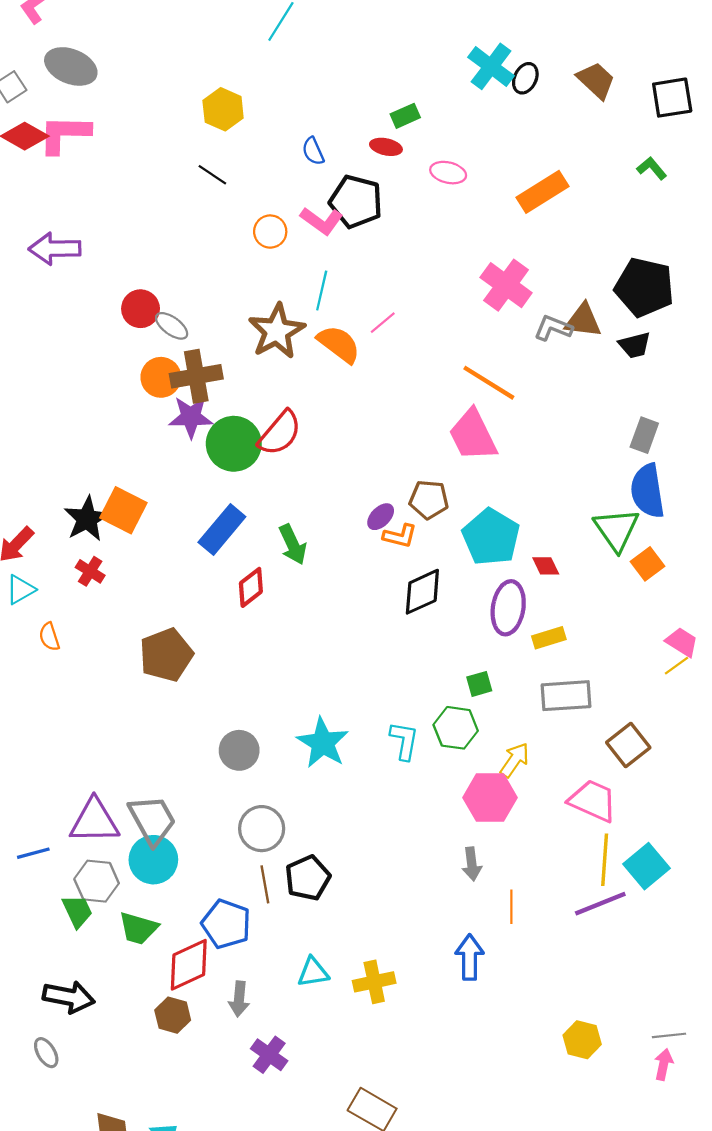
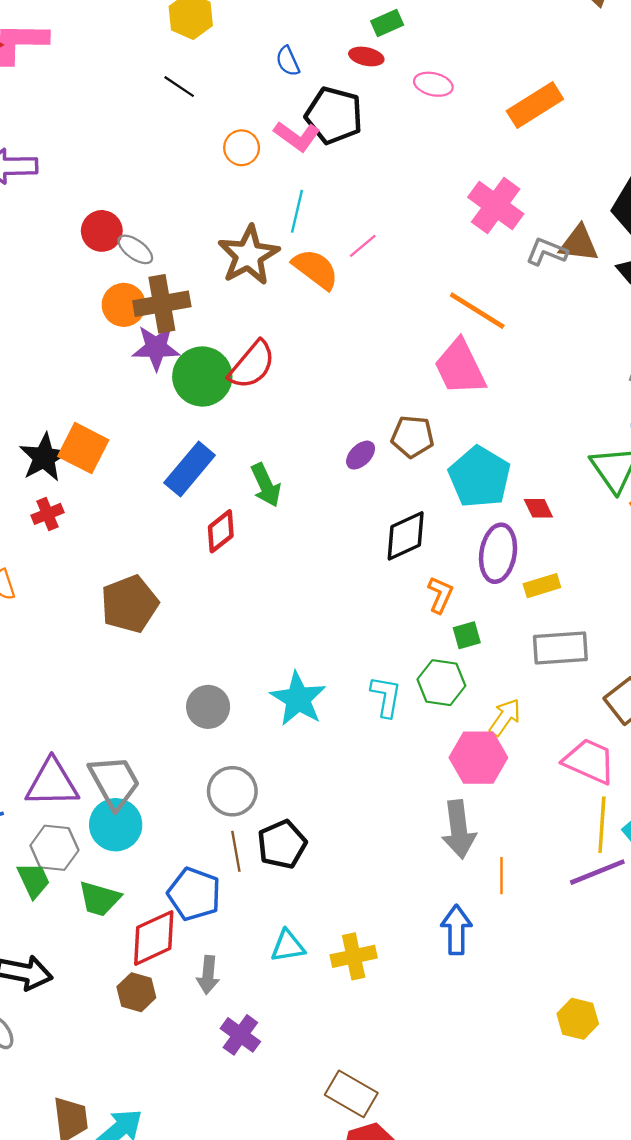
orange L-shape: (400, 536) -> (440, 595), moved, turned -80
red cross: (90, 571) -> (47, 514), turned 36
gray arrow: (472, 864) -> (459, 829), size x1.6

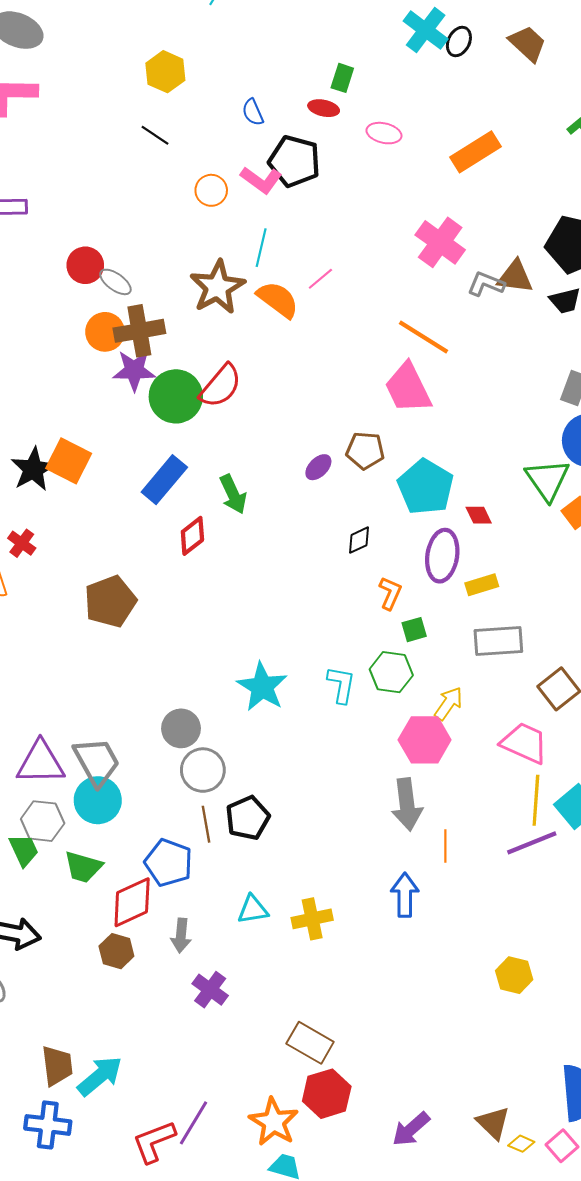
green rectangle: (387, 23) -> (342, 78), turned -48
red cross: (47, 514) -> (22, 543), moved, turned -32
black diamond: (406, 536) -> (359, 540), size x0.6
gray circle: (208, 707) -> (181, 728), moved

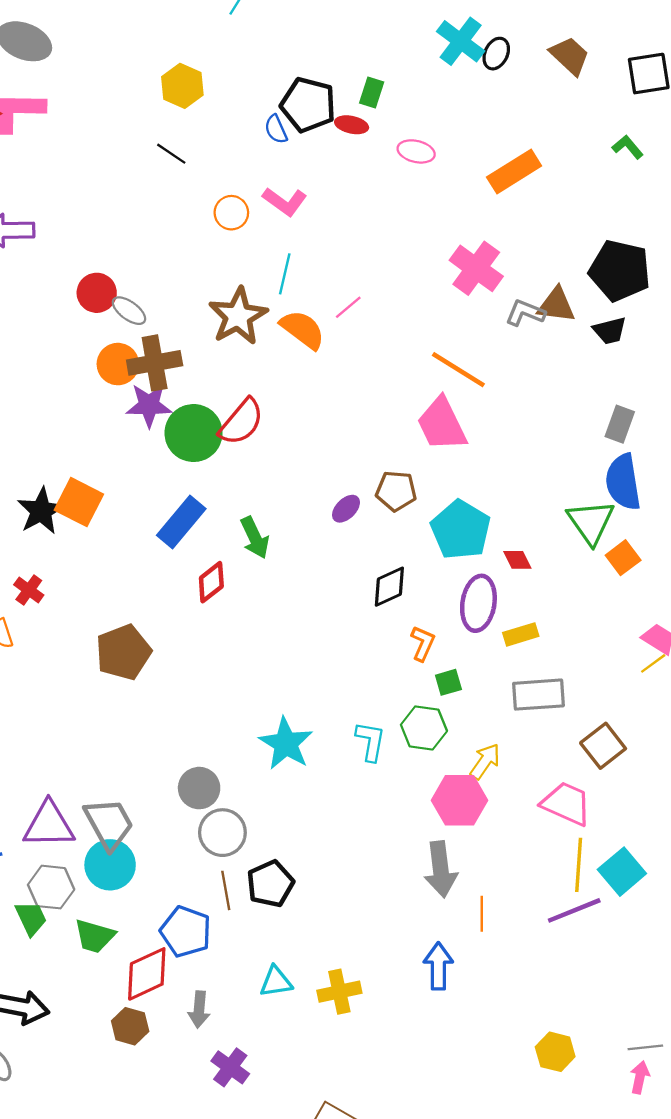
black pentagon: (294, 161) -> (308, 105), moved
black diamond: (359, 540) -> (389, 587), size x1.4

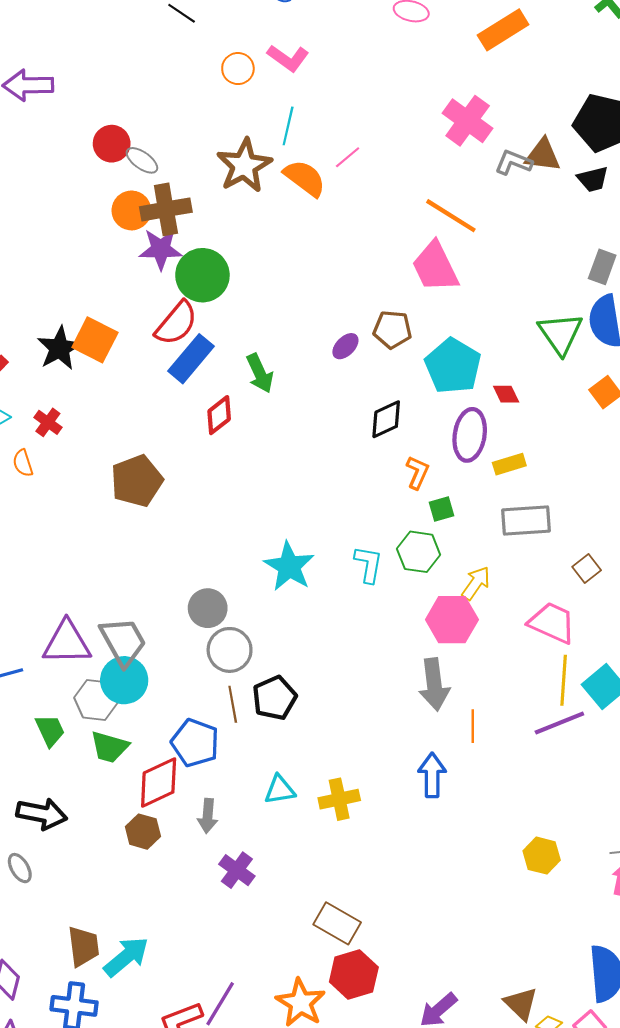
red semicircle: (241, 422) -> (176, 323), moved
green triangle: (591, 522) -> (560, 334), moved
brown square: (603, 746) -> (587, 568), size x0.7
gray hexagon: (51, 887) -> (96, 700), moved

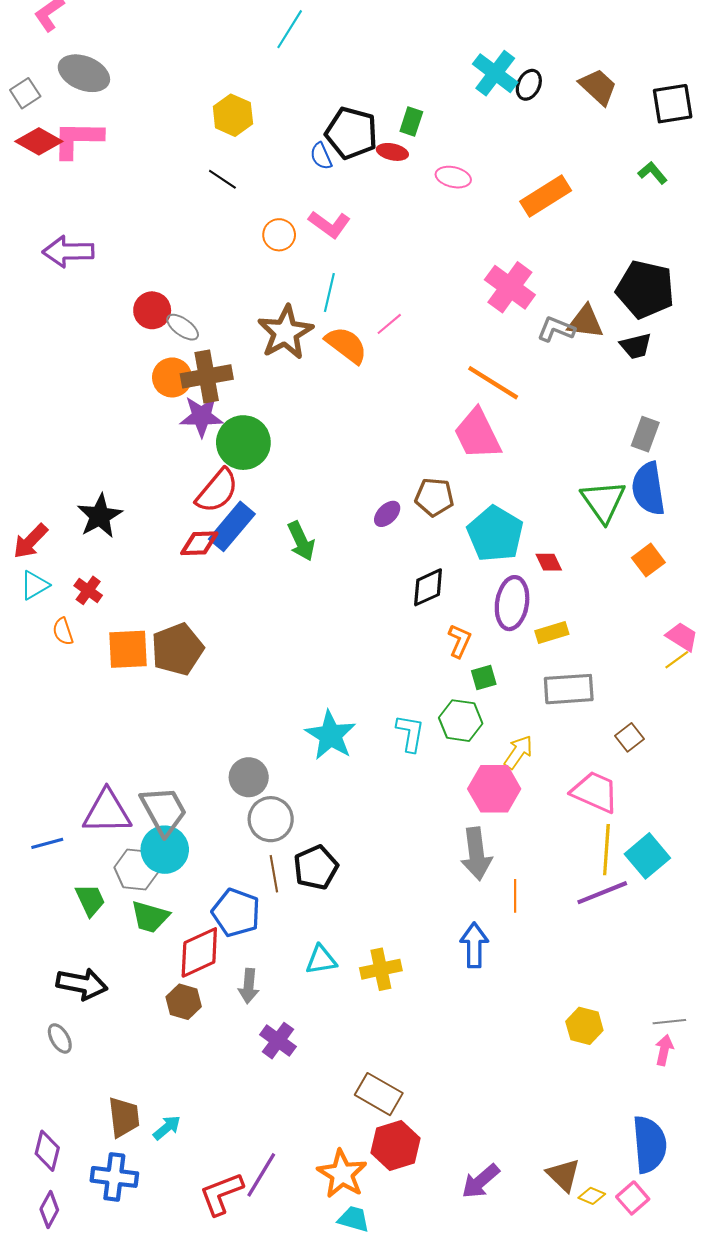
orange square: (95, 340) -> (128, 649), moved, turned -30
red diamond: (219, 415) -> (199, 543), moved, turned 36
cyan arrow: (126, 957) -> (167, 1128), size x0.6

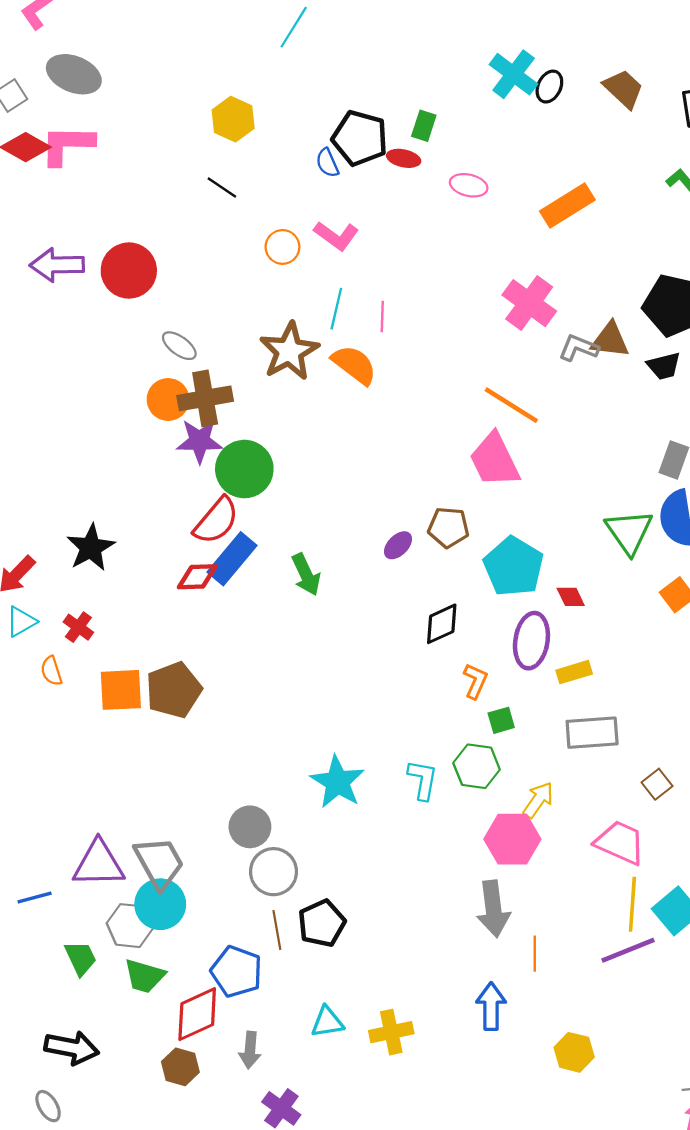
red circle: (152, 310) -> (129, 271), moved, size x1.4
pink line: (389, 324) -> (382, 316), moved, turned -48
yellow hexagon: (584, 1026) -> (574, 1052), moved

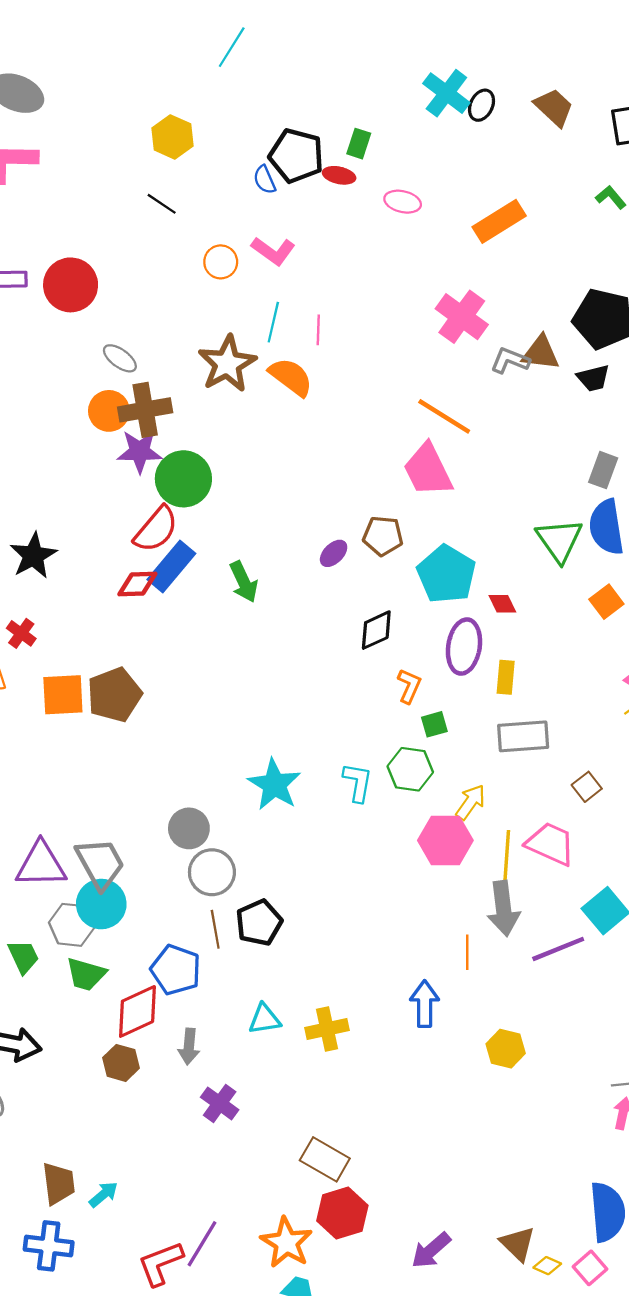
yellow rectangle: (574, 672) -> (506, 677), turned -68
yellow line: (632, 904) -> (507, 857), moved
gray arrow: (493, 909) -> (503, 908), moved

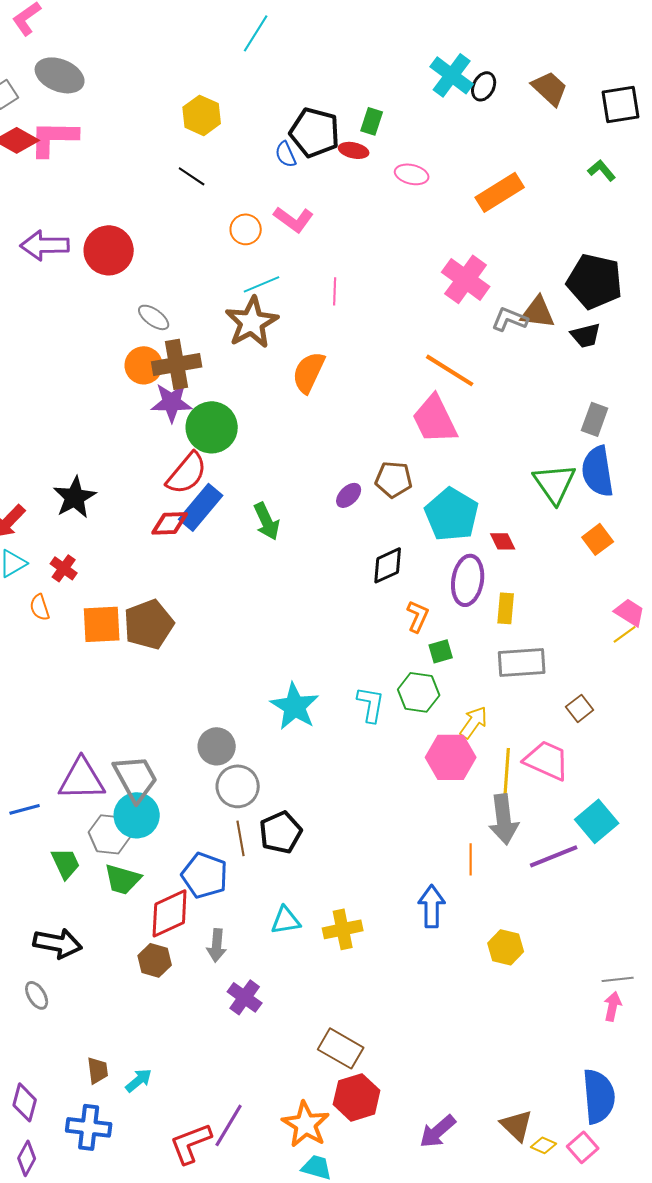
cyan line: (273, 322) -> (262, 284), moved, turned 54
orange semicircle: (291, 377) -> (309, 372), moved, turned -102
brown trapezoid: (59, 1183) -> (98, 1070), size x0.7

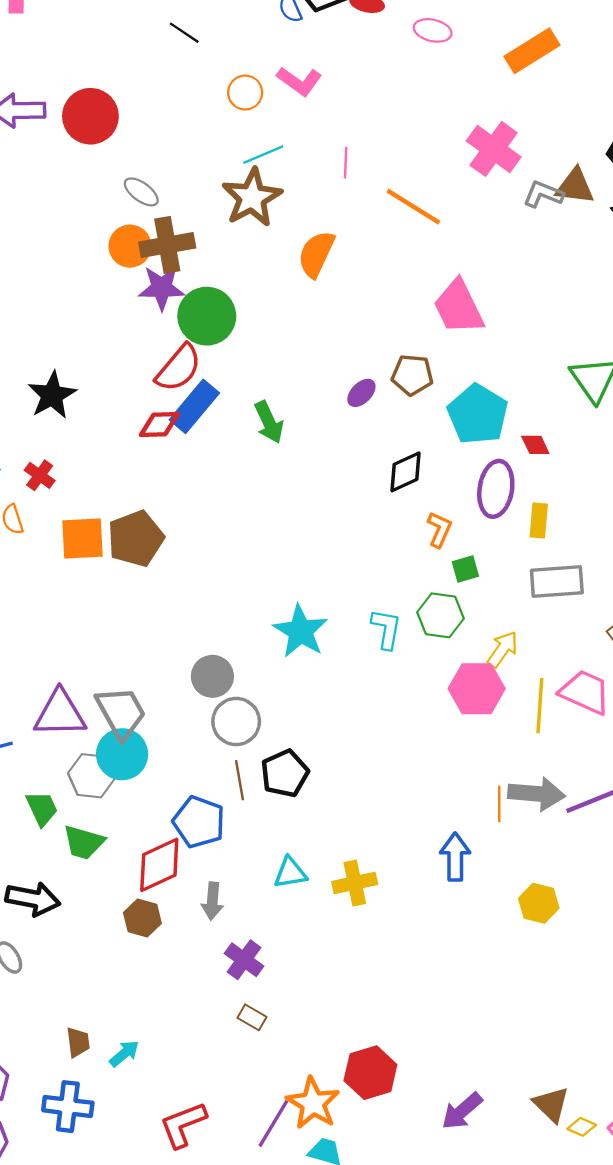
orange line: (450, 370) -> (413, 207), moved
gray arrow: (504, 819) -> (536, 794), moved, turned -78
green trapezoid: (123, 879) -> (84, 842), moved
brown rectangle: (341, 1048) -> (252, 1017), moved, size x0.6
purple line: (229, 1125) -> (273, 1123), moved

